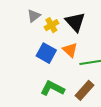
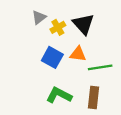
orange triangle: (70, 50) -> (78, 54), turned -35
brown rectangle: (85, 90) -> (93, 97), turned -36

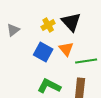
gray triangle: (39, 17) -> (13, 30), moved
orange triangle: (78, 54) -> (66, 49), turned 42

